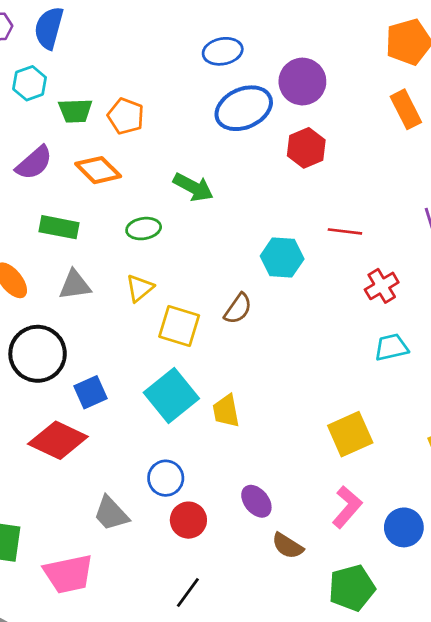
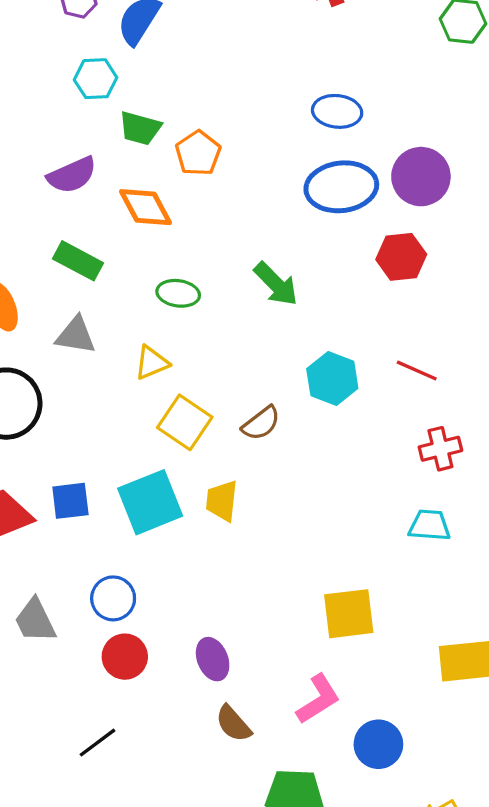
green arrow: (193, 187) -> (276, 284), moved
blue square: (91, 392) -> (70, 501), moved
yellow trapezoid: (226, 411) -> (222, 501), moved

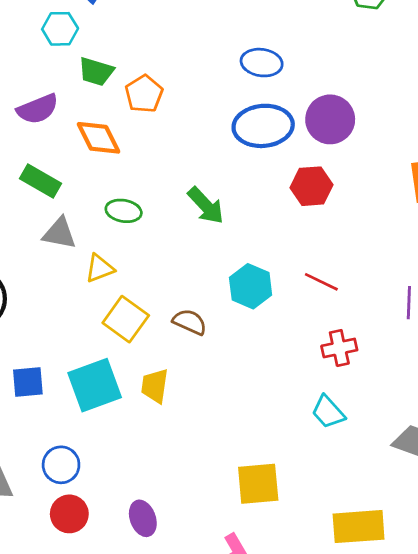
gray triangle: (76, 335) -> (59, 233), moved
brown semicircle: (261, 423) -> (190, 322), turned -120
cyan trapezoid: (430, 525) -> (328, 412), turned -138

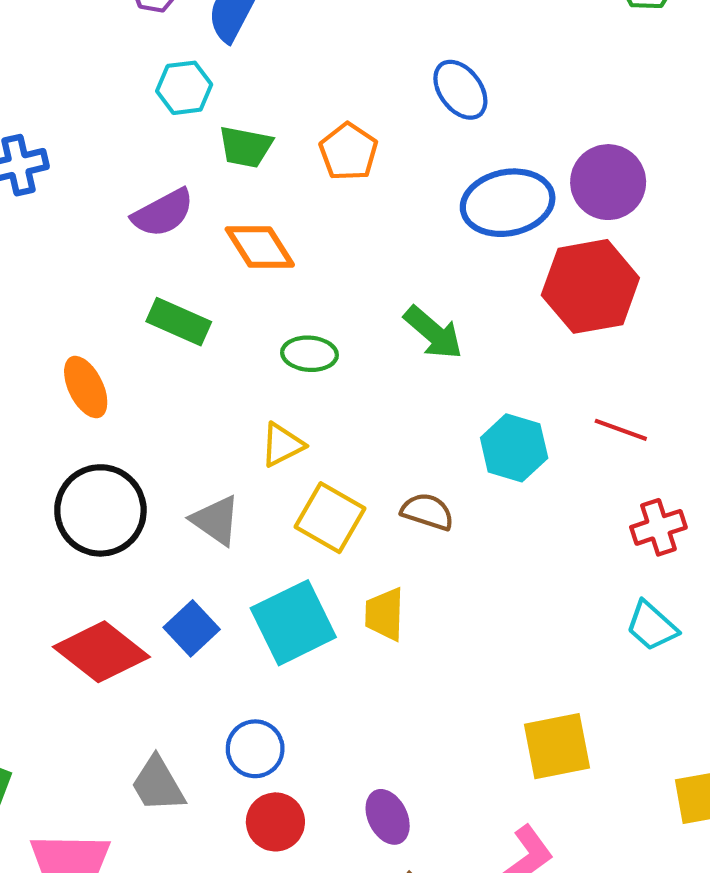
blue ellipse: (262, 63) -> (460, 90), moved, turned 51
orange pentagon: (144, 94) -> (349, 152), moved
red hexagon: (311, 186) -> (590, 286), size x1.5
gray triangle: (59, 233) -> (216, 520), moved, turned 30
blue square: (28, 382) -> (192, 628), turned -32

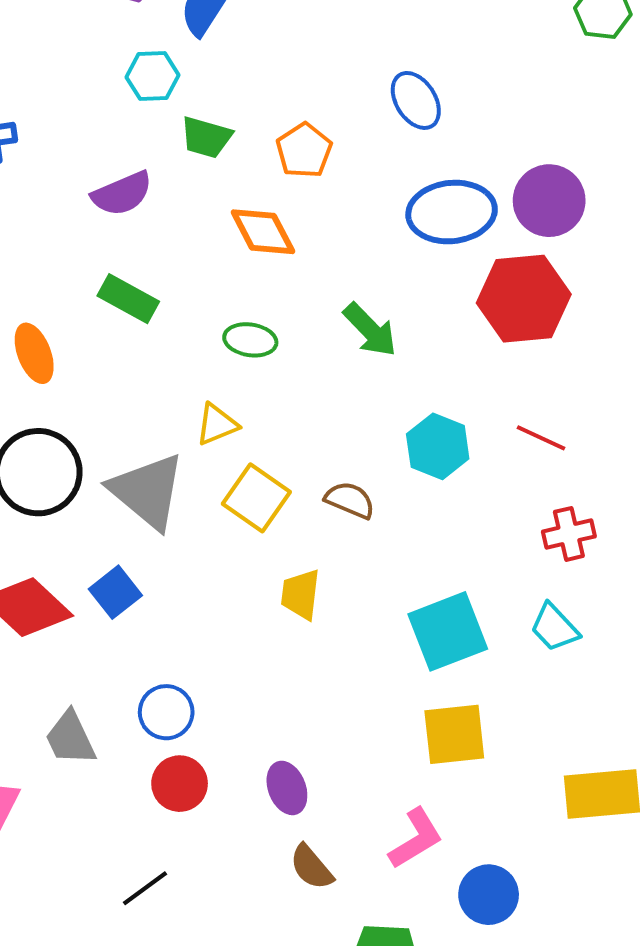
orange diamond: (260, 247) -> (263, 232), moved
gray triangle: (216, 520) -> (147, 491), size x1.6
cyan square: (293, 623) -> (448, 631), moved

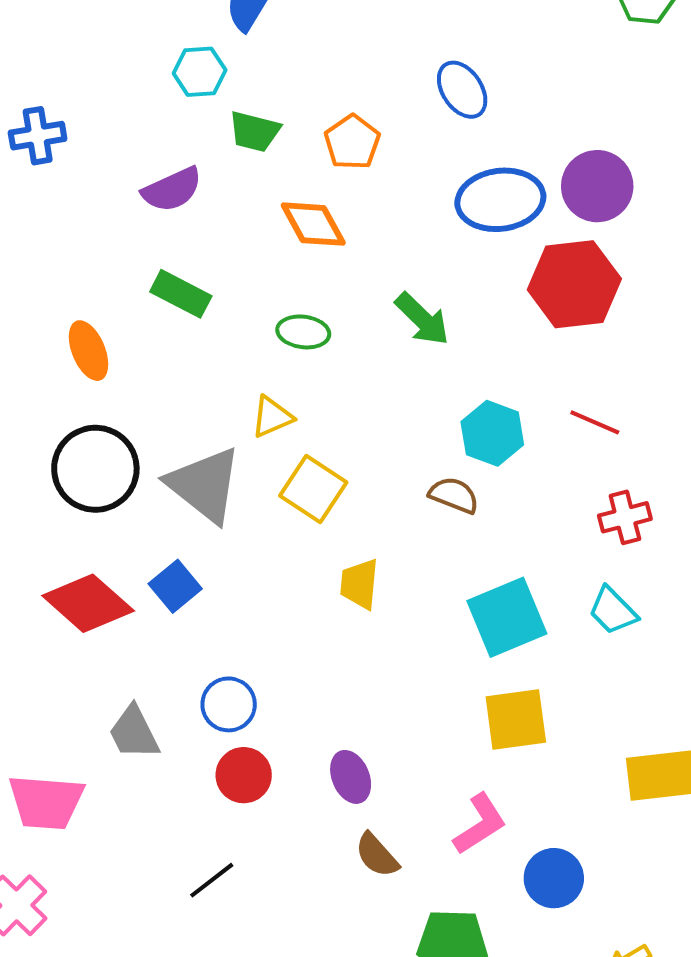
brown semicircle: (350, 500) -> (454, 495), moved

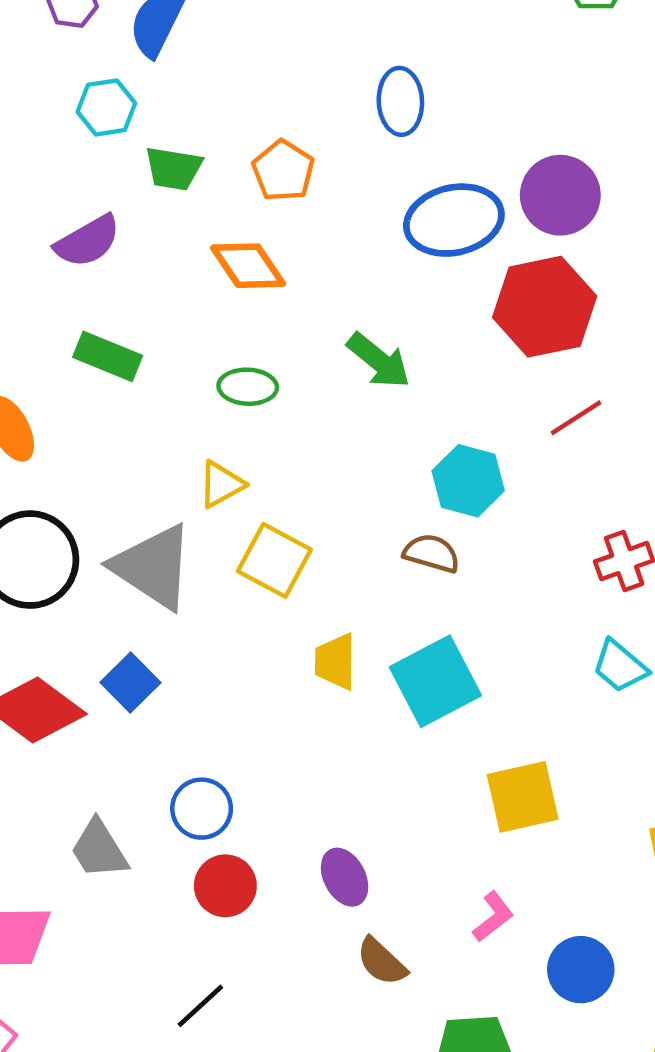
blue ellipse: (462, 90) -> (400, 101), turned 36
red line: (595, 422) -> (576, 418), moved, turned -51
cyan square: (507, 617) -> (435, 681), moved
pink L-shape: (480, 824) -> (493, 917), size x0.7

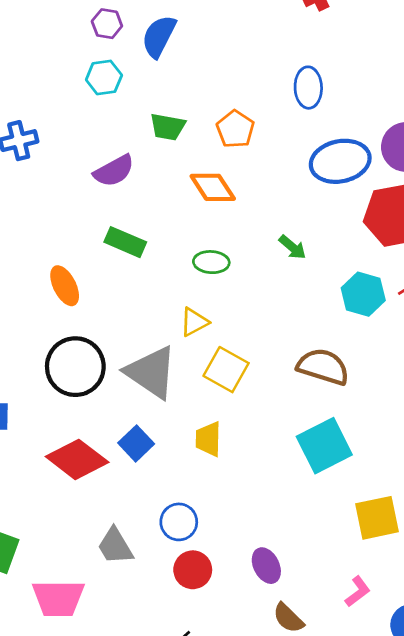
cyan hexagon: (106, 107) -> (104, 77), moved
green arrow: (379, 361) -> (292, 247), size x0.7
cyan hexagon: (468, 481) -> (363, 294), moved
brown semicircle: (432, 553) -> (323, 367), size x1.5
yellow trapezoid: (335, 662) -> (208, 439), moved

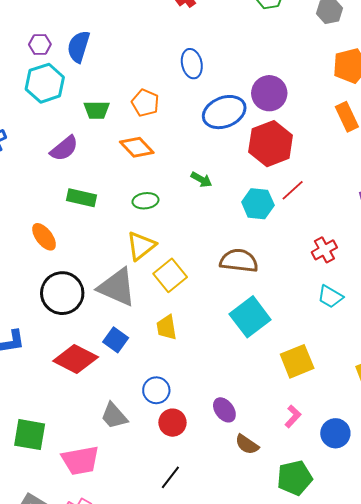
cyan hexagon: (104, 77) -> (45, 83), size x1.5
yellow triangle: (194, 322) -> (141, 246), size x1.4
yellow square: (226, 370) -> (170, 275), turned 32

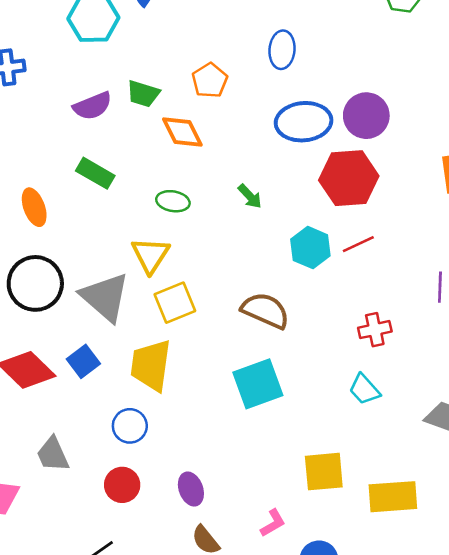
green trapezoid: (97, 110) -> (143, 94), moved
yellow triangle: (141, 246) -> (150, 255), turned -36
yellow trapezoid: (167, 327) -> (151, 365), size x1.6
yellow square: (297, 361) -> (324, 472), moved
blue circle: (156, 390) -> (130, 426), moved

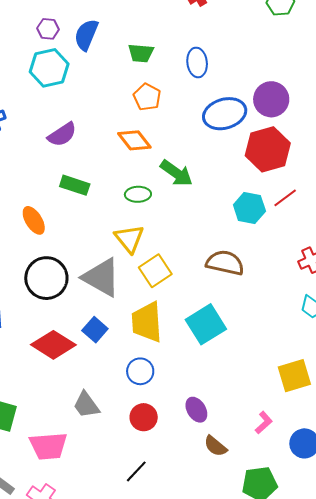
green trapezoid: (143, 94) -> (141, 53), moved
green arrow: (250, 196) -> (176, 173), moved, size x1.6
cyan square: (258, 384) -> (206, 324), moved

